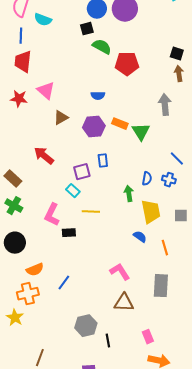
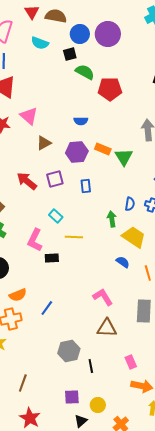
cyan semicircle: (43, 20) -> (40, 43), moved
purple square: (82, 172) -> (55, 179), moved
yellow trapezoid: (151, 212) -> (134, 237), turned -45

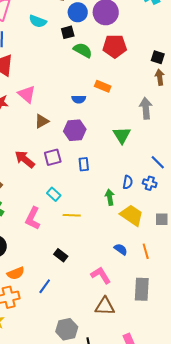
red pentagon: (110, 89) -> (115, 46), moved
orange rectangle: (103, 149) -> (103, 86), moved
black rectangle: (52, 258) -> (61, 255), moved, turned 40
blue semicircle: (123, 262) -> (121, 249), moved

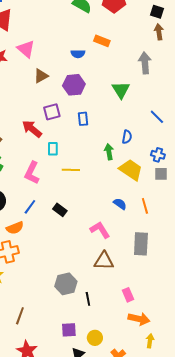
red arrow: (25, 159) -> (32, 129), moved
blue cross: (150, 183) -> (158, 155), moved
cyan rectangle: (54, 194) -> (53, 149), turned 48
blue line: (45, 286) -> (30, 207), moved

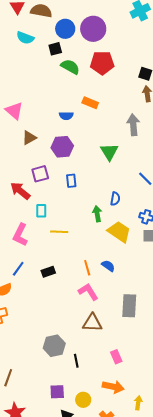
orange line: (145, 206) -> (87, 268), moved
black rectangle: (60, 210) -> (48, 272), turned -56
orange arrow: (139, 319) -> (113, 387), moved

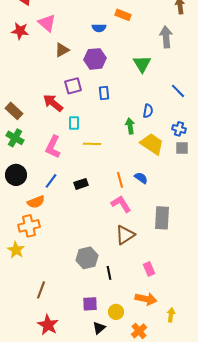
brown triangle: (92, 323) -> (125, 235), turned -35

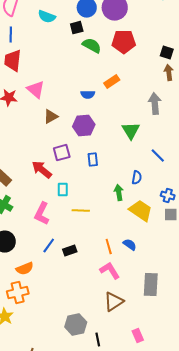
orange rectangle: (123, 15) -> (112, 82), turned -56
blue line: (178, 91) -> (158, 156), moved
blue line: (51, 181) -> (49, 246), moved

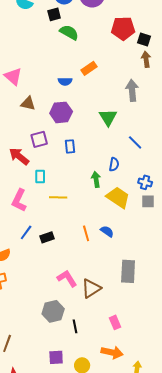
red pentagon: (124, 42) -> (123, 28), moved
brown triangle: (51, 117) -> (28, 103), turned 42
pink L-shape: (110, 271) -> (67, 278), moved

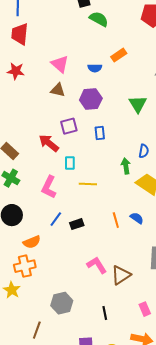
pink triangle: (13, 76) -> (60, 64), moved
gray hexagon: (53, 311) -> (62, 303), moved

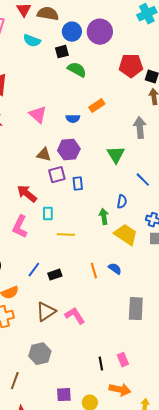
brown triangle: (58, 90) -> (44, 155), moved
purple square: (69, 126) -> (57, 175), moved
pink L-shape: (49, 187) -> (20, 227), moved
brown triangle: (121, 275) -> (46, 312), moved
black line: (105, 313) -> (101, 364), moved

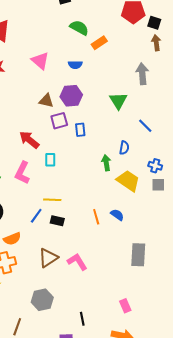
green semicircle: (77, 70) -> (79, 28), moved
orange rectangle: (97, 106) -> (99, 43), moved
yellow line: (66, 235) -> (52, 200), moved
black rectangle: (55, 275) -> (57, 221), turned 32
black line: (101, 364) -> (82, 319), moved

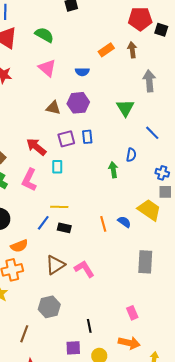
green semicircle: (79, 28) -> (44, 35), moved
brown arrow: (156, 43) -> (132, 50), moved
purple square: (59, 121) -> (66, 139), moved
yellow trapezoid: (128, 181) -> (149, 210), moved

